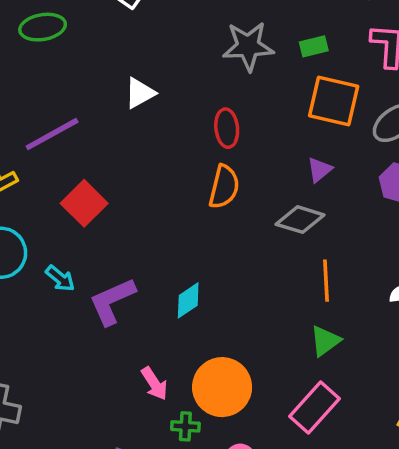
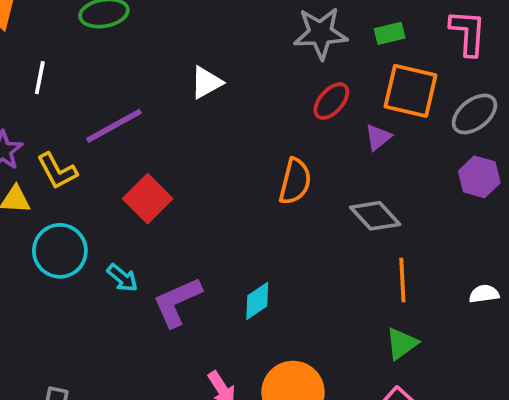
red ellipse: (227, 128) -> (331, 101), moved, turned 48
purple triangle: (320, 170) -> (378, 137), moved
gray diamond: (300, 220) -> (375, 216), turned 30

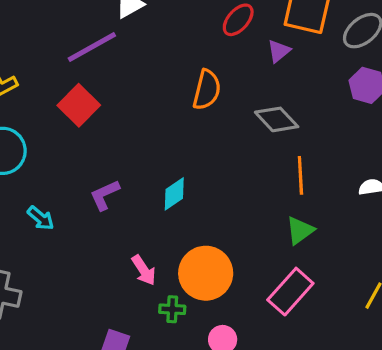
purple line: (114, 126) -> (92, 47), moved
cyan arrow: (122, 278) -> (41, 218), moved
purple L-shape: (177, 302) -> (105, 195), size x0.7

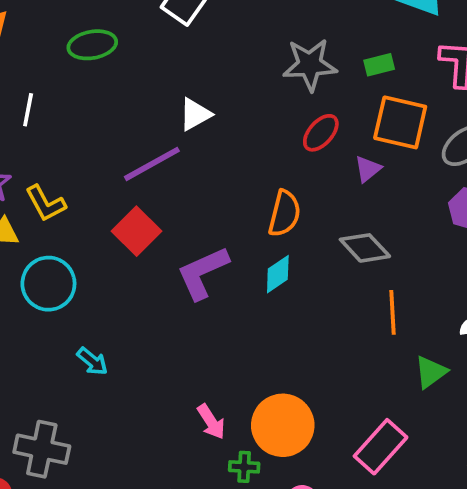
cyan diamond: (174, 194) -> (278, 274), moved
purple L-shape: (105, 195) -> (203, 273), moved, size x1.5
green triangle: (300, 230) -> (431, 372), moved

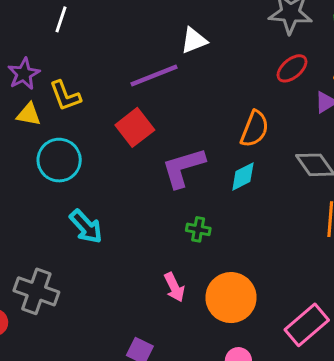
cyan arrow: (92, 361) -> (86, 227), size x1.4
green cross: (244, 467) -> (198, 229), moved

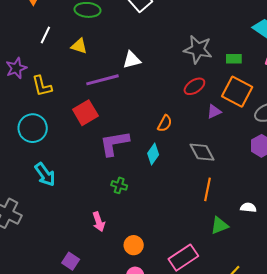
yellow triangle: (29, 114) -> (79, 46), moved
orange semicircle: (255, 129) -> (165, 123), size x0.7
cyan diamond: (243, 177) -> (153, 154), turned -35
orange circle: (231, 298) -> (134, 245), moved, size x0.6

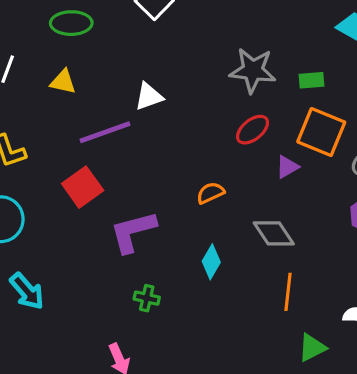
orange semicircle: (165, 123) -> (210, 193), turned -138
cyan diamond: (153, 154) -> (211, 262), moved

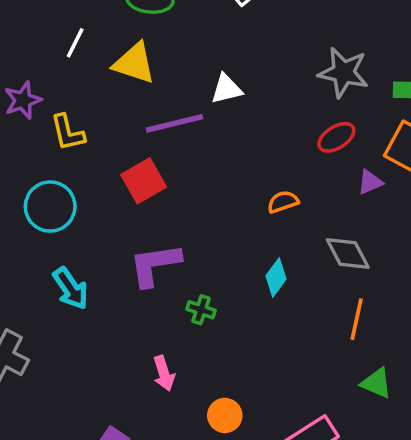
yellow triangle: (63, 82) -> (134, 63), size x1.5
purple L-shape: (133, 232) -> (155, 265), moved
green triangle: (312, 348) -> (376, 383), turned 44

